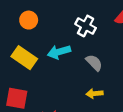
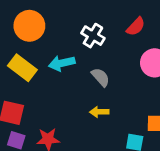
orange circle: (29, 20) -> (29, 26), size x1.5

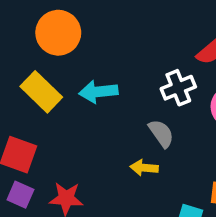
white cross: (93, 36) -> (178, 88), moved, turned 30
gray semicircle: (101, 77) -> (161, 133), moved

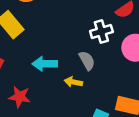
cyan arrow: (98, 92) -> (45, 64), moved

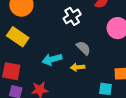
white cross: (101, 31) -> (72, 16), moved

